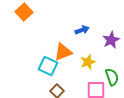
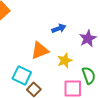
cyan square: (48, 66) -> (22, 75), moved

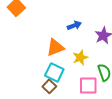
cyan square: (22, 75) -> (54, 72), moved

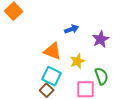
orange triangle: (55, 47) -> (53, 51), turned 42

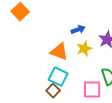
yellow star: (78, 61) -> (84, 49), moved

